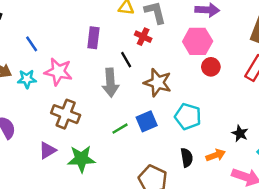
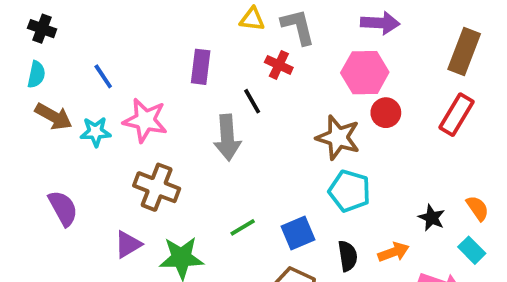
brown star: (158, 83) -> (338, 138), moved
blue square: (147, 121) -> (298, 233), moved
green line: (120, 129) -> (243, 227), moved

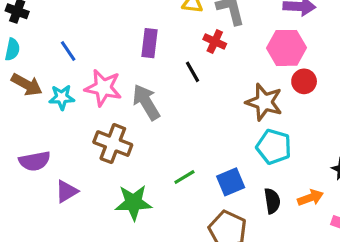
gray arrow: (227, 138) -> (146, 102), moved, turned 153
purple semicircle: (63, 208) -> (35, 161), turned 108
purple triangle: (128, 244) -> (67, 191), moved

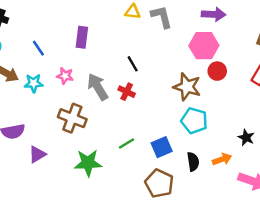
red cross: (215, 42) -> (127, 92), moved
purple rectangle: (149, 43) -> (82, 37), moved
pink star: (103, 88) -> (65, 76), size x0.6

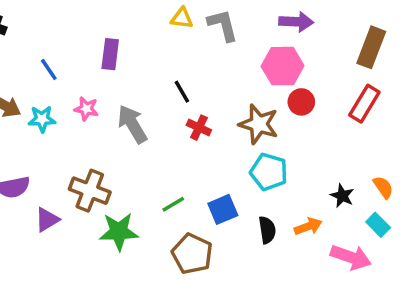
red cross: (127, 92) -> (199, 128), moved
brown cross: (72, 118) -> (90, 191), moved
brown pentagon: (159, 183) -> (192, 254), moved

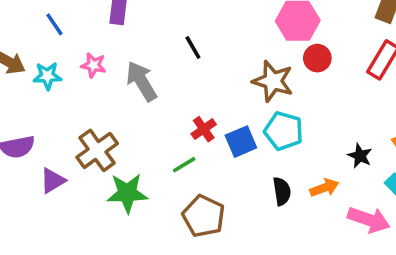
red cross: (199, 128) -> (204, 129), moved, turned 30
brown cross: (90, 191) -> (97, 150), turned 33
blue square: (223, 209) -> (241, 142), moved

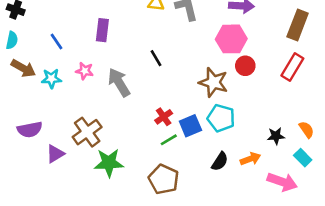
black star: (360, 156) -> (276, 136), turned -30
green line: (184, 165) -> (169, 140), moved
black semicircle: (282, 191) -> (220, 161), turned 42

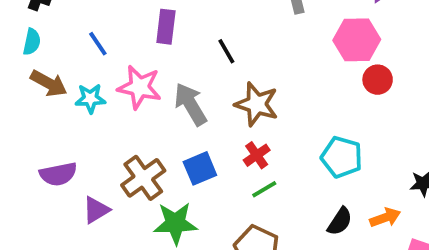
black line: (156, 58) -> (226, 51), moved
pink star: (85, 71) -> (139, 87), size x1.6
brown star: (213, 82) -> (257, 104), moved
blue square: (190, 126) -> (200, 168), moved

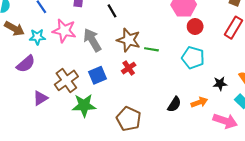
cyan pentagon: (342, 157) -> (193, 58), moved
purple semicircle: (58, 174) -> (26, 64), moved, turned -30
green line: (264, 189) -> (151, 49), moved, turned 40

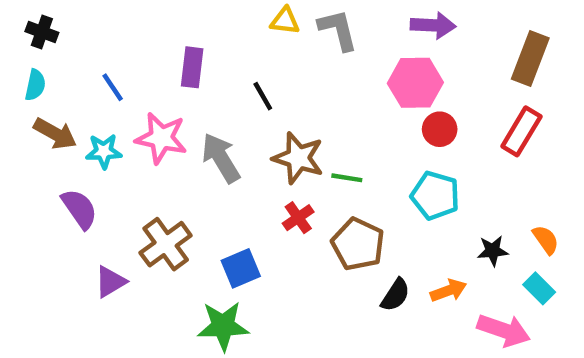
purple semicircle: (26, 64) -> (79, 209), turned -84
blue square: (97, 75) -> (241, 268), moved
green star: (84, 105) -> (223, 326), moved
brown pentagon: (129, 119) -> (358, 244), moved

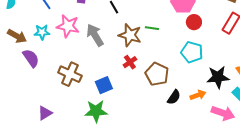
brown arrow: (55, 134) -> (17, 36), moved
green line: (347, 178) -> (152, 28), moved
brown cross: (166, 244) -> (70, 74), turned -30
black star: (493, 251) -> (218, 77), size x1.6
purple triangle: (110, 282) -> (45, 113), moved

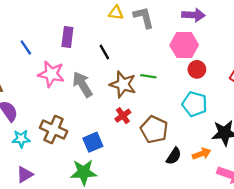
cyan star: (42, 32) -> (21, 139), moved

